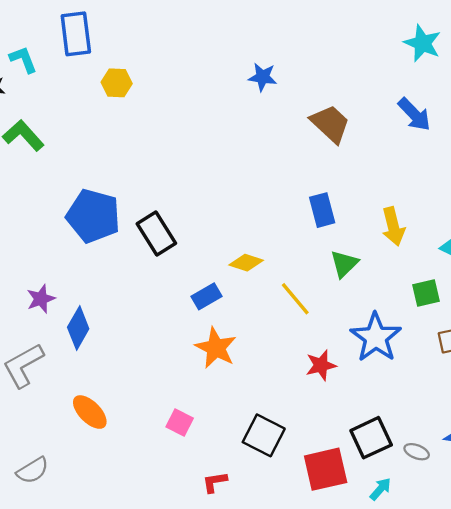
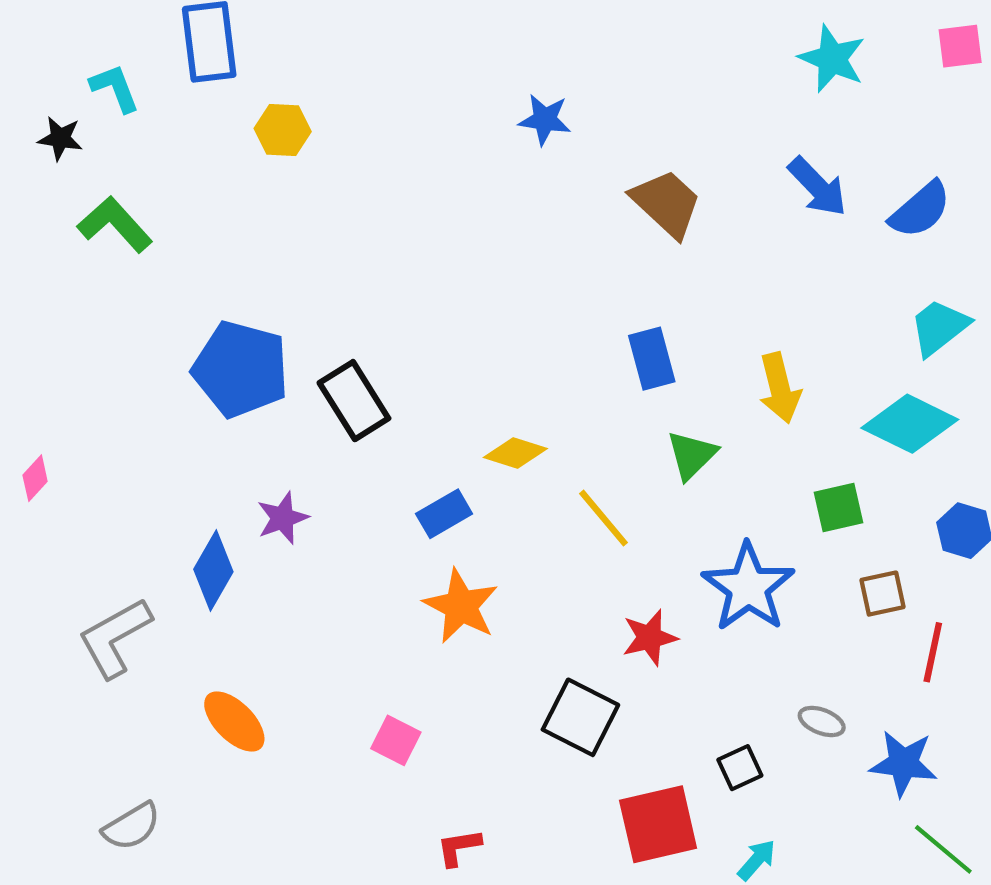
purple star: (41, 299) -> (283, 518), moved
black square: (264, 435) -> (580, 717), moved
black square: (371, 438) -> (740, 768), size x0.6
gray ellipse: (417, 452) -> (822, 721), moved

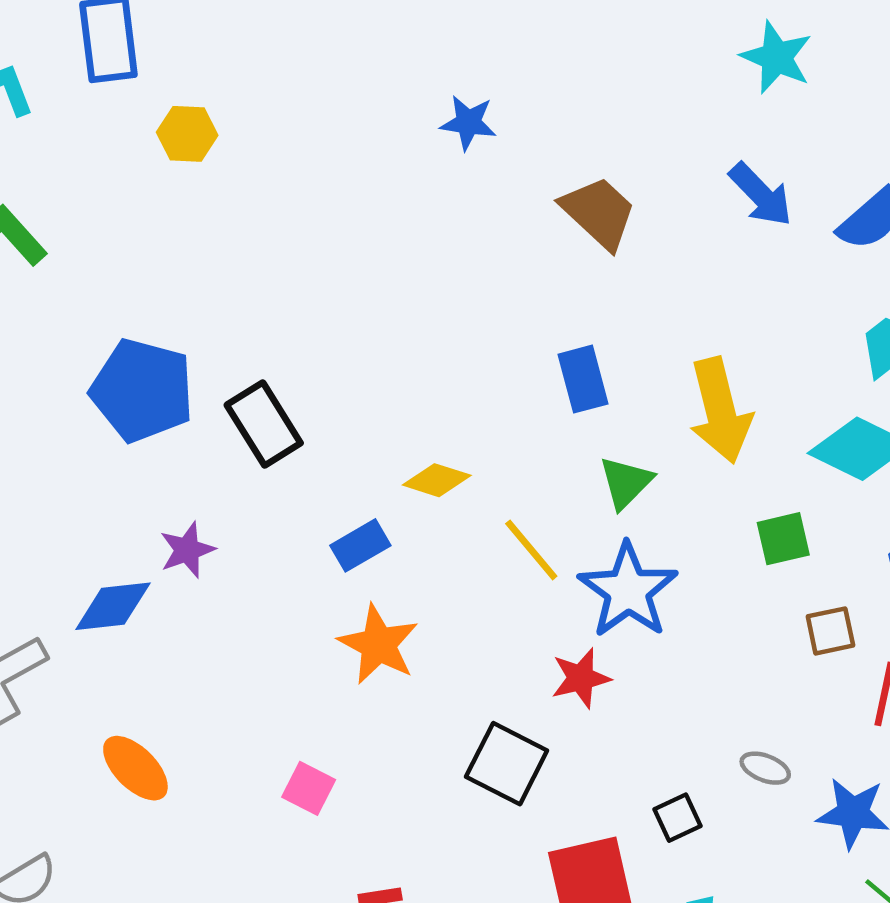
yellow arrow: (780, 388) -> (720, 410), size x1.4
blue diamond: (213, 570) -> (113, 606), turned 54
blue star: (748, 587) -> (628, 590), moved

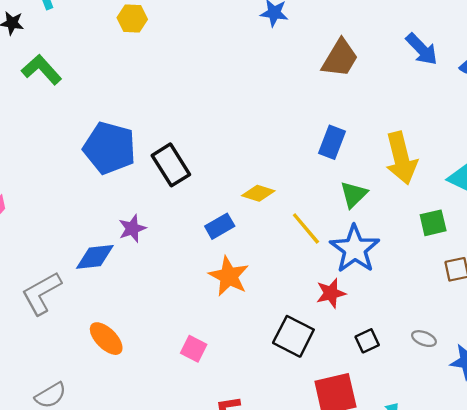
brown trapezoid: (599, 213) -> (340, 58), turned 78
blue rectangle: (583, 379) -> (332, 142), turned 36
black square: (677, 818) -> (367, 341), moved

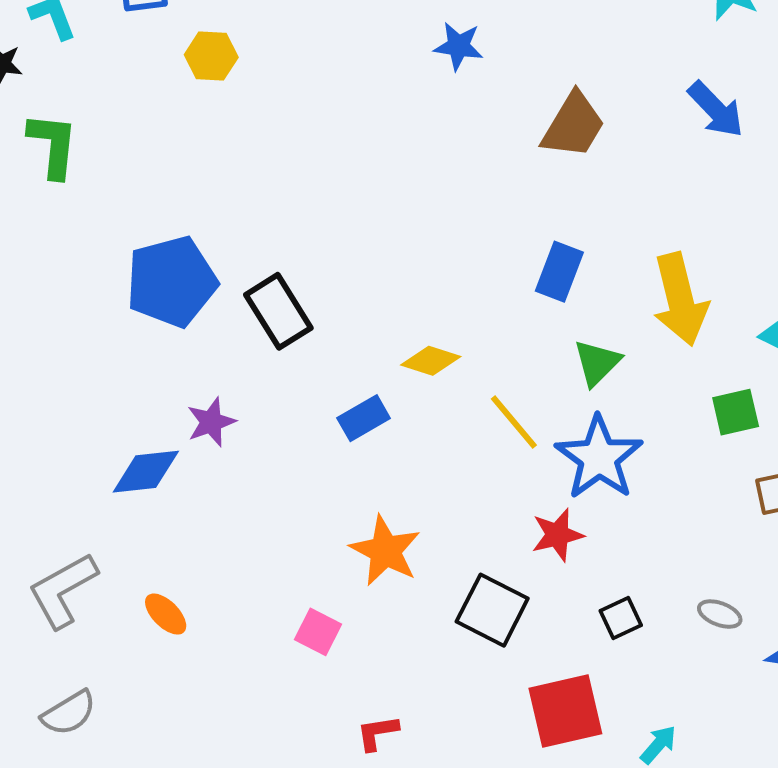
green L-shape: (41, 70) -> (53, 145), turned 48
blue pentagon: (110, 148) -> (172, 282), turned -30
orange star: (229, 276) -> (385, 551), moved
gray L-shape: (41, 293) -> (63, 590), moved
orange ellipse: (106, 339) -> (166, 614), size x0.7

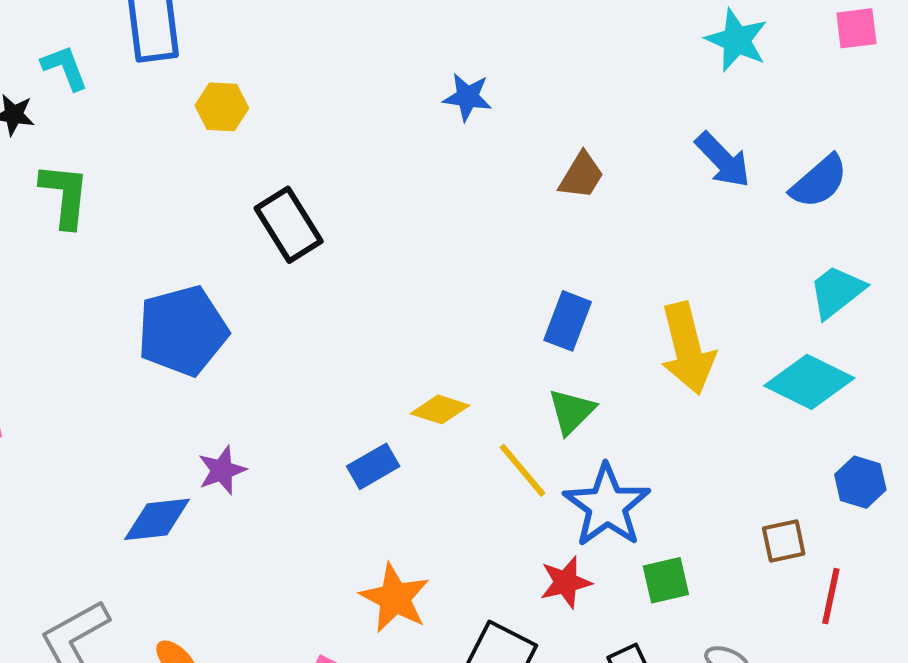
brown trapezoid: (573, 125) -> (581, 176), size x0.7
black rectangle: (278, 311) -> (289, 225), moved
green triangle: (597, 363) -> (572, 411), moved
green square: (736, 412) -> (666, 580), moved

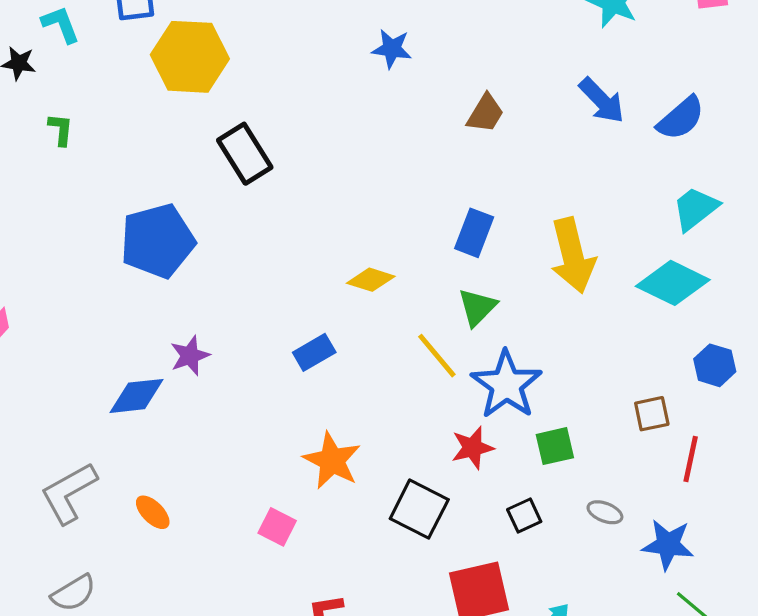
yellow hexagon: (222, 107) -> (190, 57), size x1.8
green L-shape: (65, 195) -> (61, 129), size x0.6
yellow diamond: (440, 409) -> (371, 280), moved

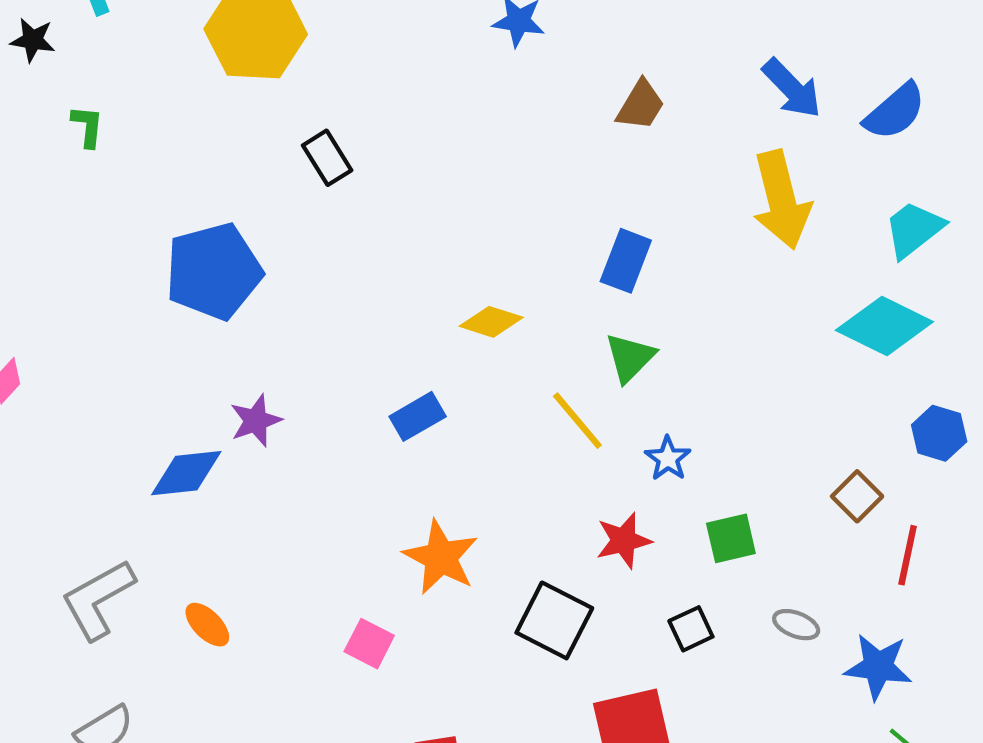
black rectangle: (245, 154) -> (327, 158), size x0.7
yellow arrow: (573, 255) -> (781, 200), moved
blue star: (506, 385) -> (668, 458), size x0.5
brown square: (652, 414) -> (857, 496), turned -33

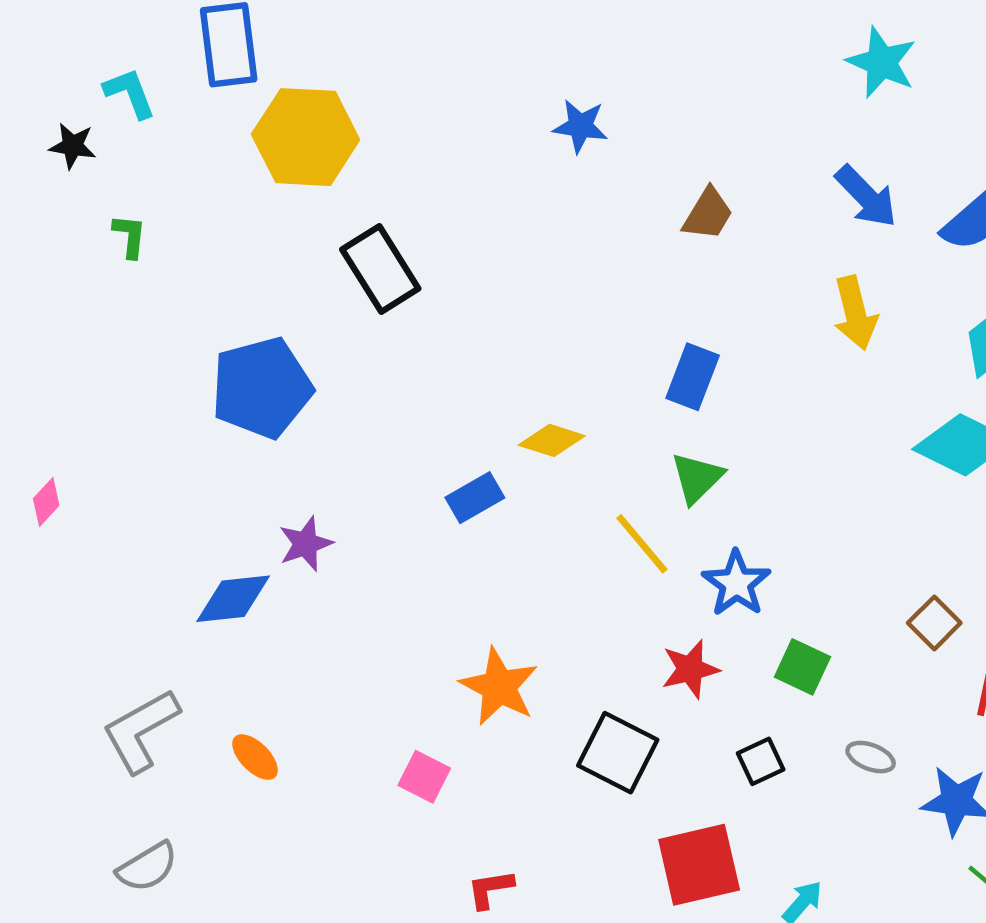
black rectangle: (327, 158) -> (380, 269), size x1.5
yellow arrow: (781, 200) -> (855, 313), size x0.7
blue rectangle: (418, 416) -> (475, 498), moved
blue star: (668, 458) -> (736, 583), size x1.4
green square: (731, 538) -> (802, 667), turned 38

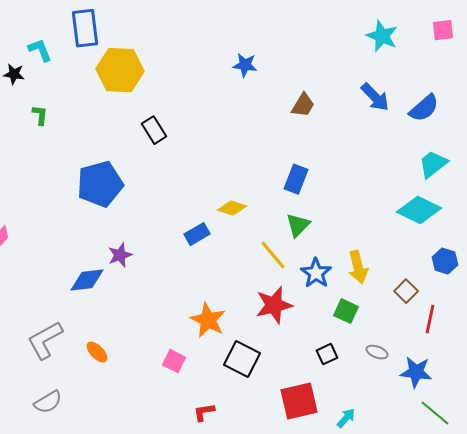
black rectangle: (380, 269) -> (154, 130), size x0.7
yellow arrow: (855, 313) -> (358, 267), moved
red star: (690, 669) -> (274, 305), moved, size x1.4
black square: (618, 753) -> (242, 359), moved

